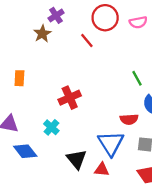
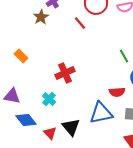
orange rectangle: (19, 78) -> (21, 56), turned -48
blue triangle: (111, 143) -> (101, 113), turned 50
red triangle: (102, 170) -> (50, 133), moved, turned 40

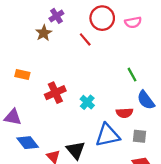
orange rectangle: (21, 56) -> (22, 75), turned -32
red cross: (65, 73) -> (55, 93), moved
cyan cross: (49, 99) -> (87, 102), moved

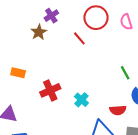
pink semicircle: (133, 22) -> (126, 22), turned 84

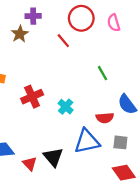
purple cross: (51, 16) -> (33, 16), turned 32
green line: (125, 73) -> (103, 73), moved

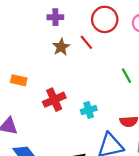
brown star: (20, 34) -> (61, 47), moved
cyan cross: (66, 107) -> (89, 110), turned 32

